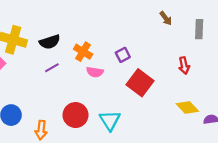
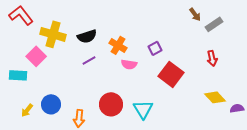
gray rectangle: (199, 29) -> (214, 24), moved, turned 54

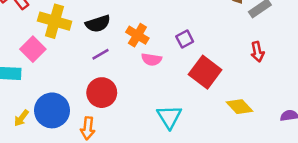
yellow diamond: (215, 97) -> (239, 107), moved
blue circle: (51, 104) -> (52, 110), size x1.4
red circle: (111, 104) -> (102, 93), moved

